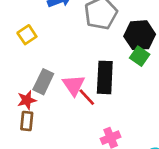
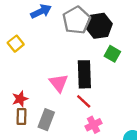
black hexagon: (140, 35) -> (99, 26), moved
gray rectangle: (43, 82) -> (46, 120), moved
red line: (87, 97) -> (84, 101), moved

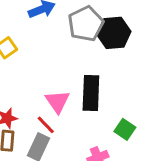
green square: (112, 54) -> (125, 129), moved
red line: (84, 101) -> (46, 125), moved

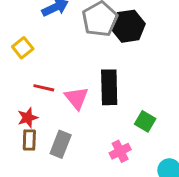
red line: (46, 125) -> (44, 88), moved, turned -30

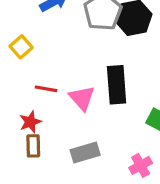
gray rectangle: (61, 144) -> (85, 153), moved, turned 55
pink cross: (120, 151) -> (141, 165), moved

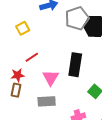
red line: (46, 89) -> (32, 57), turned -56
pink triangle: (82, 98) -> (51, 78), moved

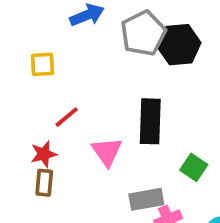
yellow square: (23, 28) -> (43, 64), turned 32
gray rectangle: (47, 101) -> (146, 199), moved

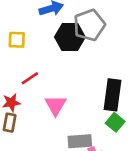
black hexagon: (179, 45) -> (70, 37), moved
black rectangle: (150, 121) -> (113, 95), moved

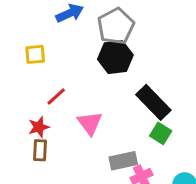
black hexagon: (70, 37) -> (115, 57), moved
black rectangle: (113, 95) -> (153, 102), turned -44

